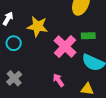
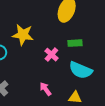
pink cross: (65, 47) -> (51, 55), size x0.6

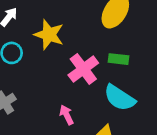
pink cross: (51, 55) -> (83, 69), size x1.5

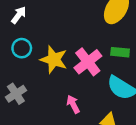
yellow star: (49, 35) -> (54, 60), moved

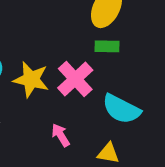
green rectangle: (120, 52) -> (107, 46), moved

